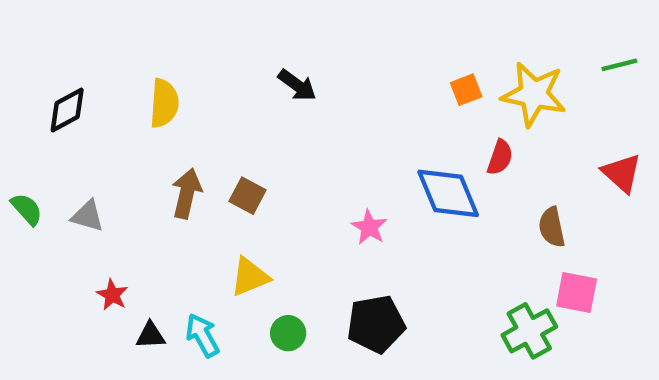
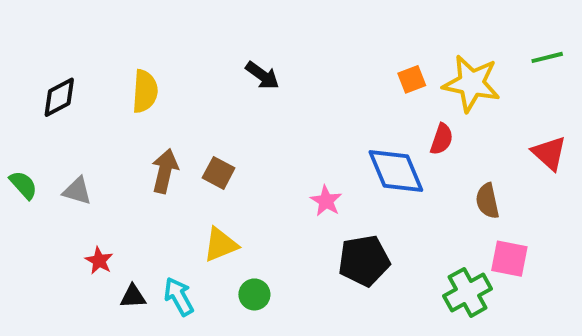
black pentagon: (376, 324) -> (364, 261), moved

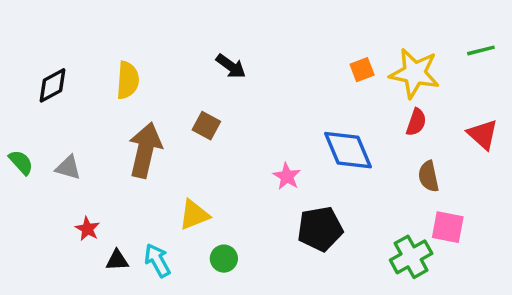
red semicircle: (442, 139) -> (416, 122), moved
brown arrow: (165, 171) -> (145, 150), size x1.4
brown square: (219, 173) -> (206, 126), moved

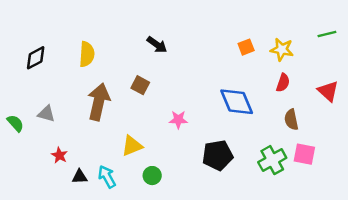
yellow star: (415, 73) -> (282, 49), size x0.7
green semicircle: (21, 162) -> (15, 123), moved
pink star: (287, 176) -> (178, 120), moved, turned -30
green cross: (411, 257) -> (272, 160), moved

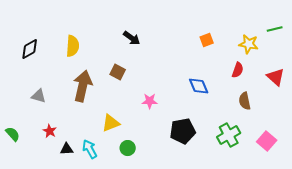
yellow star: (282, 49) -> (249, 44), moved
blue diamond: (237, 102) -> (199, 86), size x0.7
green semicircle: (15, 123) -> (13, 134), moved
pink square: (304, 154) -> (267, 141), moved, turned 30

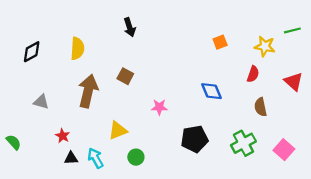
black arrow: (132, 38) -> (130, 27), moved, turned 36
red star: (50, 131) -> (63, 136), moved

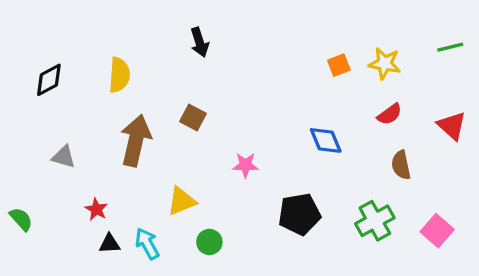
yellow star: (265, 46) -> (385, 63), moved
red semicircle: (253, 74) -> (390, 114), turned 35

